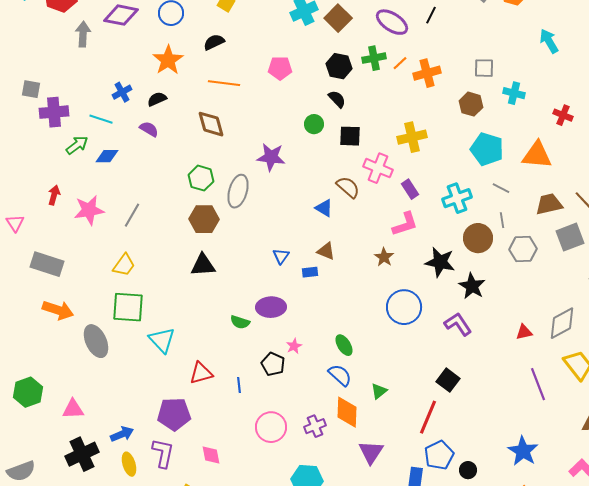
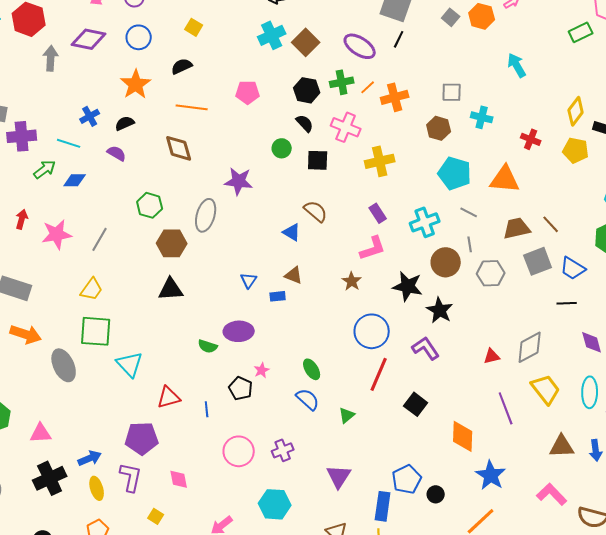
pink cross: (378, 168) -> (346, 127), moved
green hexagon: (201, 178) -> (150, 205), moved
orange diamond: (347, 412) -> (463, 436), moved
red line: (428, 417) -> (379, 374), moved

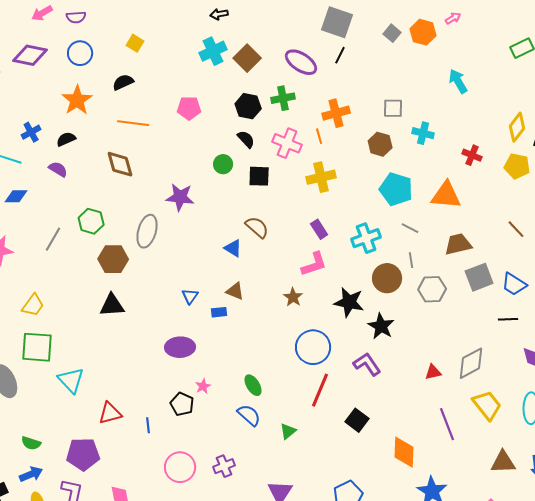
orange line: (368, 87) -> (319, 136), moved, turned -63
brown line: (551, 224) -> (516, 229), moved
gray line: (100, 239) -> (53, 239), moved
green semicircle: (208, 346) -> (31, 443), moved

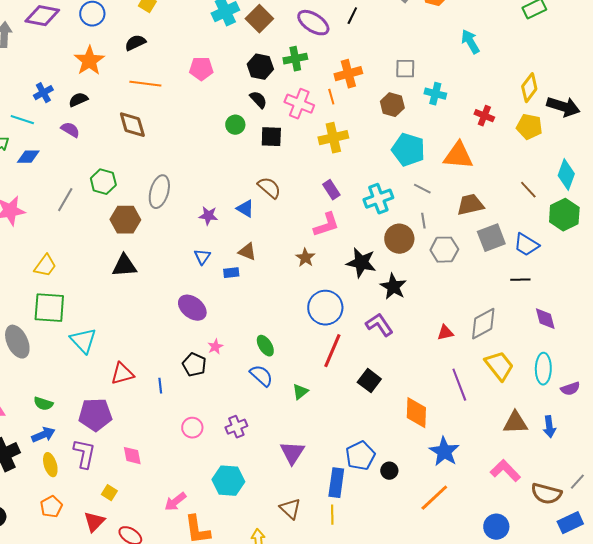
purple star: (180, 197) -> (208, 216), moved, size x0.7
purple ellipse: (180, 347) -> (192, 308), turned 40
pink circle: (180, 467) -> (192, 428), size x0.7

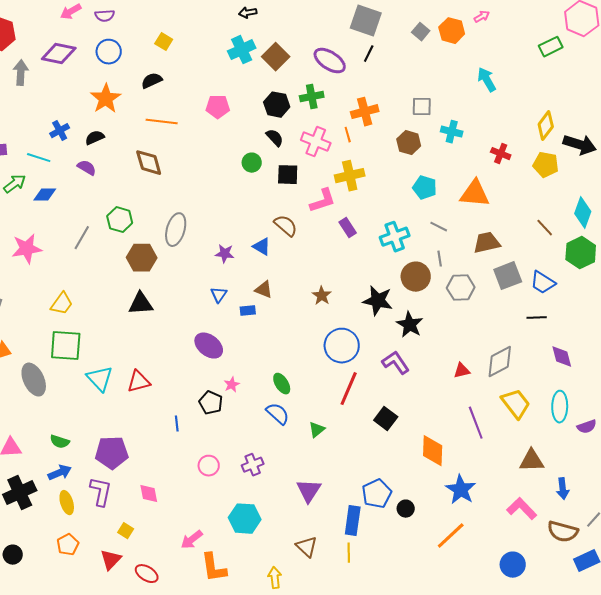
cyan pentagon: (408, 150) -> (425, 188), size x0.7
pink L-shape: (326, 225) -> (323, 201), moved
red triangle: (122, 374) -> (139, 382), moved
blue arrow: (549, 427) -> (563, 489), moved

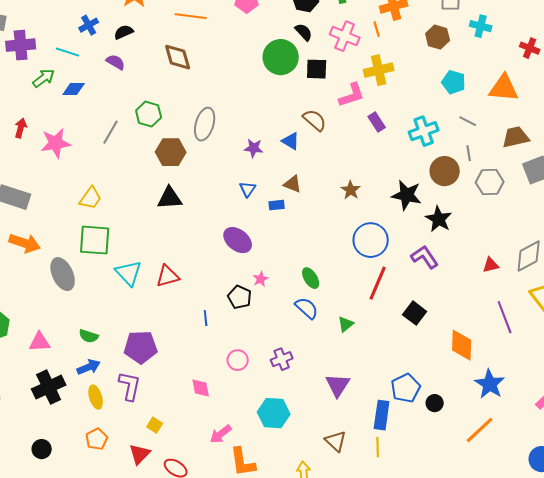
green circle: (252, 163) -> (281, 57), size x1.8
pink diamond: (149, 494) -> (201, 388), moved

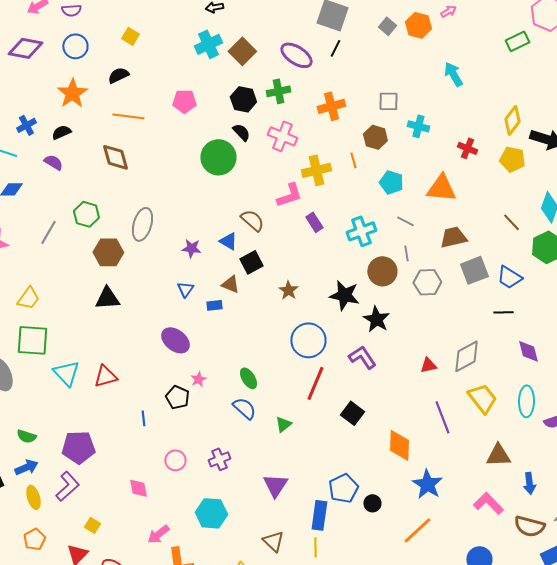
orange line: (377, 29) -> (353, 160), moved
black square: (317, 69) -> (251, 262), moved, turned -30
purple L-shape: (130, 386) -> (67, 486), turned 36

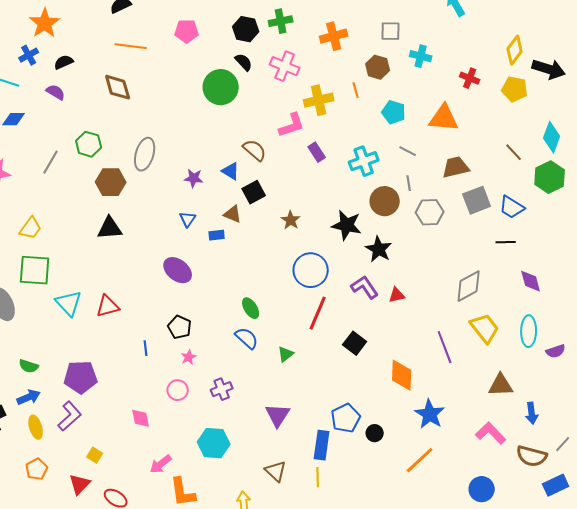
orange star: (72, 93) -> (45, 23), moved
red triangle: (428, 365) -> (397, 295), moved
pink star: (198, 379) -> (189, 357), moved

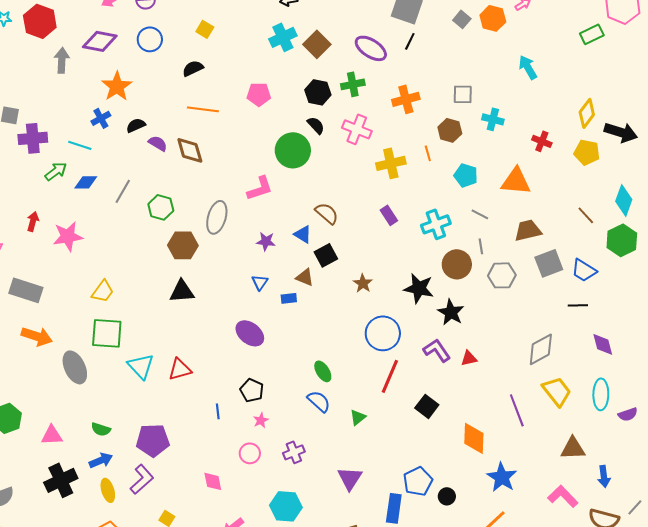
purple semicircle: (56, 92) -> (158, 143), moved
pink L-shape: (292, 125) -> (260, 188), moved
gray line: (51, 162) -> (123, 191), moved

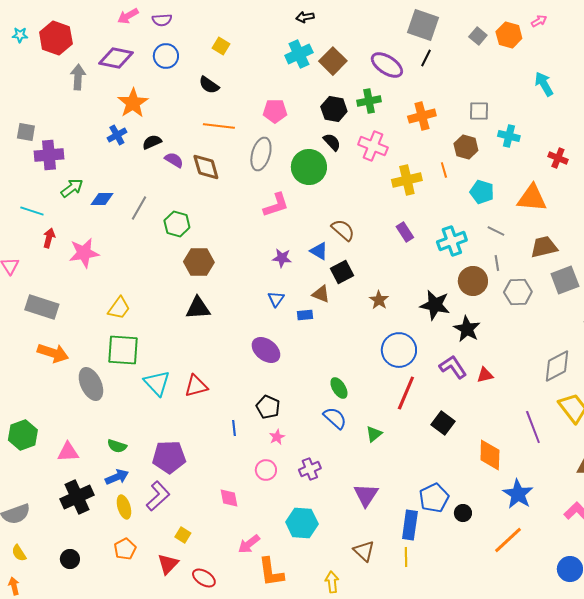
black semicircle: (193, 68) -> (209, 85), turned -120
cyan line: (80, 145) -> (32, 211), moved
gray ellipse: (217, 217) -> (261, 154), moved

